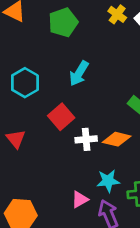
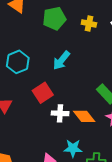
yellow cross: (117, 14) -> (89, 23), moved, turned -32
orange diamond: (117, 139) -> (84, 116), turned 30

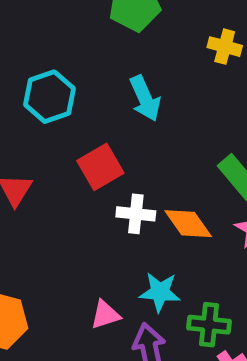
yellow cross: (89, 23) -> (225, 47), moved
cyan arrow: (61, 60) -> (145, 98), turned -66

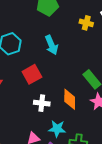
white cross: (136, 214) -> (42, 103), moved
orange diamond: (188, 224) -> (70, 99), turned 35

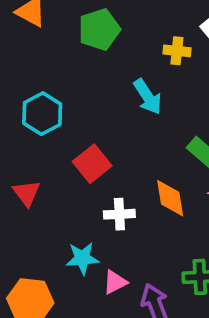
cyan arrow: (52, 45) -> (148, 97), moved
cyan star: (57, 129) -> (82, 258), moved

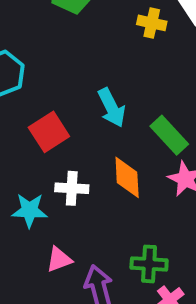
cyan arrow: (148, 97) -> (112, 108), moved
cyan star: (82, 258) -> (29, 210), moved

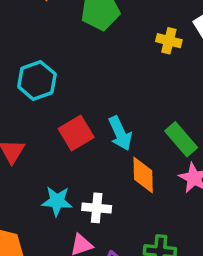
cyan arrow: (112, 108) -> (120, 133), moved
white cross: (72, 188) -> (97, 208), moved

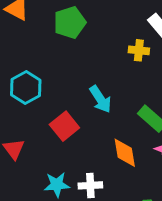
yellow cross: (169, 41) -> (139, 50), moved
cyan arrow: (120, 133) -> (100, 99), moved

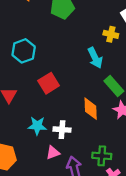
cyan arrow: (100, 99) -> (95, 58), moved

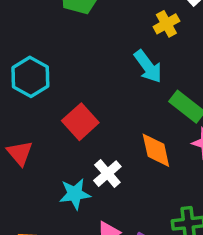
yellow cross: (111, 34) -> (166, 24), turned -32
white cross: (62, 130) -> (107, 174), moved, turned -35

